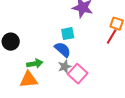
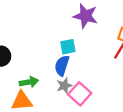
blue semicircle: (63, 50) -> (62, 66), turned -114

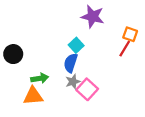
cyan square: (68, 47) -> (76, 45), turned -32

